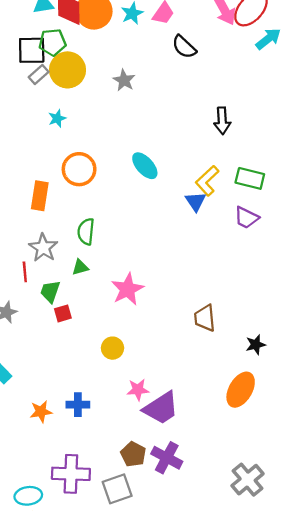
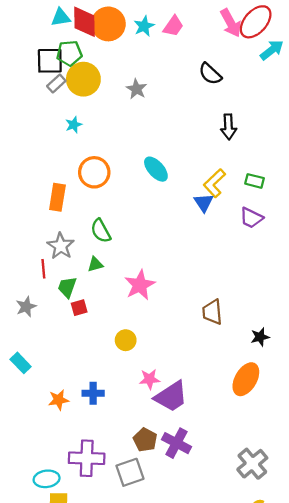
black semicircle: (184, 47) -> (210, 74), moved
green rectangle: (250, 178) -> (255, 181), size x0.7
green semicircle: (86, 232) -> (101, 231), turned -35

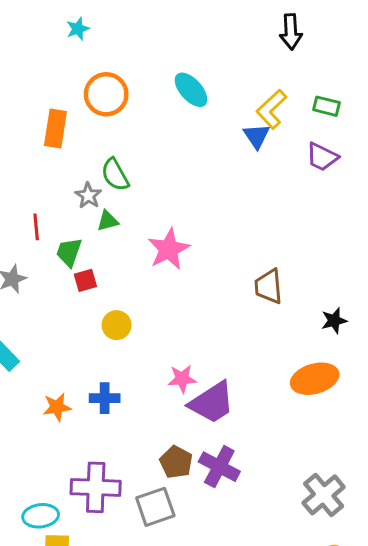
gray star: (61, 246) -> (88, 196), moved, size x0.7
yellow circle: (126, 340) -> (117, 325), moved
orange ellipse: (246, 379) -> (315, 379), turned 44

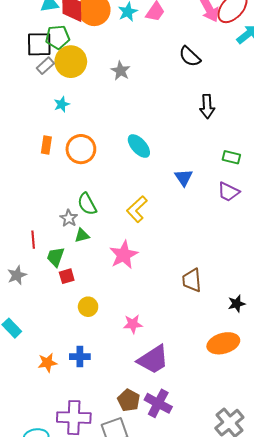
yellow L-shape: (271, 109) -> (137, 209), moved
orange rectangle: (55, 129) -> (46, 145), moved, size x0.7
pink star: (182, 379) -> (133, 324), moved

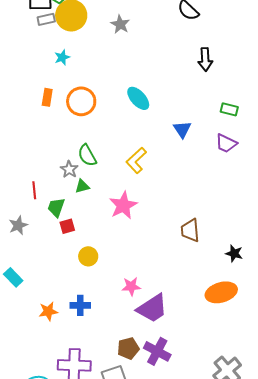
gray rectangle: (45, 66) -> (46, 19), turned 30
black star: (237, 304) -> (234, 253), turned 30
pink star: (133, 324) -> (131, 286), moved
brown pentagon: (129, 400) -> (128, 348), turned 30

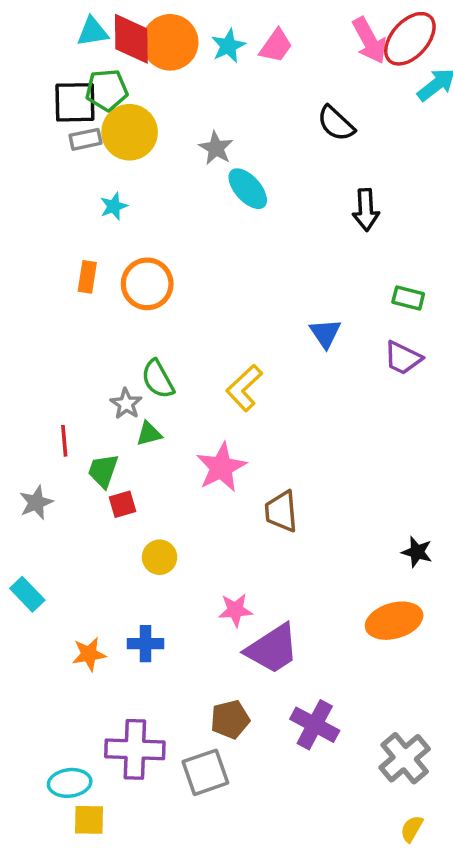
cyan ellipse: (138, 98) -> (248, 189), moved
brown trapezoid: (190, 230) -> (281, 511), moved
purple cross: (157, 351) -> (315, 725), moved

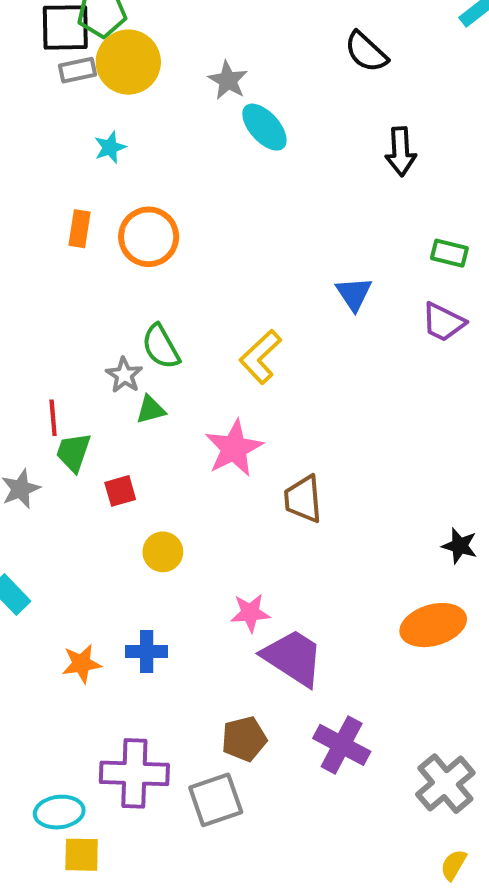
green trapezoid: (103, 471) -> (73, 452), moved
purple trapezoid: (272, 649) -> (293, 658), turned -114

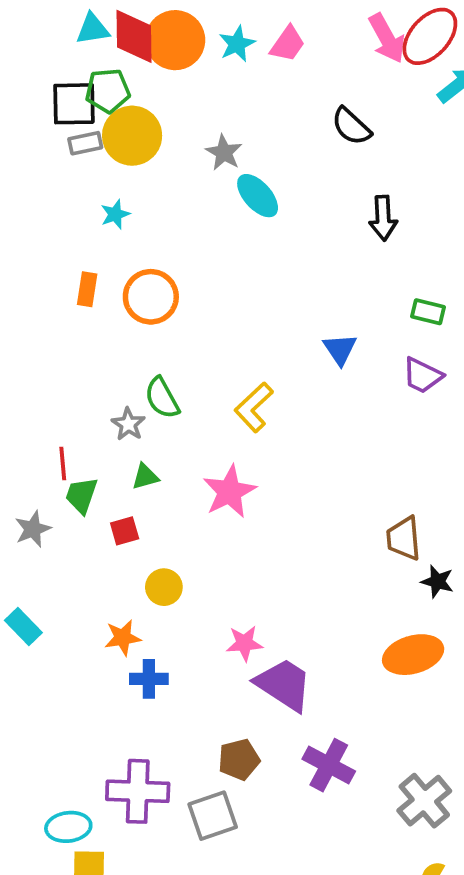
green triangle: (151, 410) -> (145, 477), moved
brown trapezoid: (303, 499) -> (404, 538), moved
orange star: (82, 664) -> (123, 638), moved

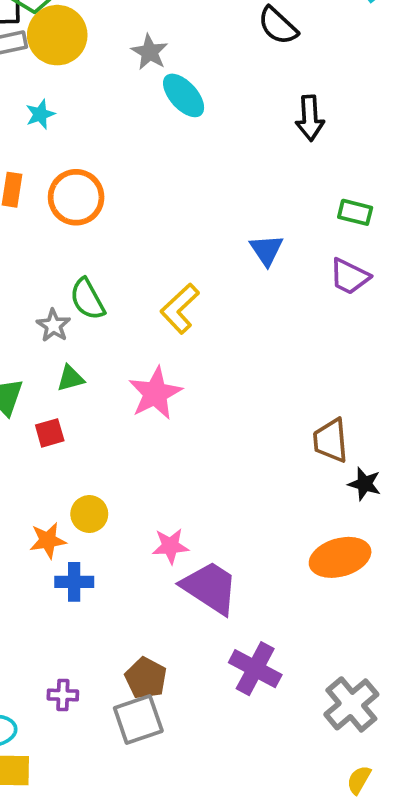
yellow circle: (164, 587) -> (89, 514), moved
brown pentagon: (239, 759) -> (146, 678), moved, turned -30
purple cross: (138, 791) -> (63, 695), size x0.5

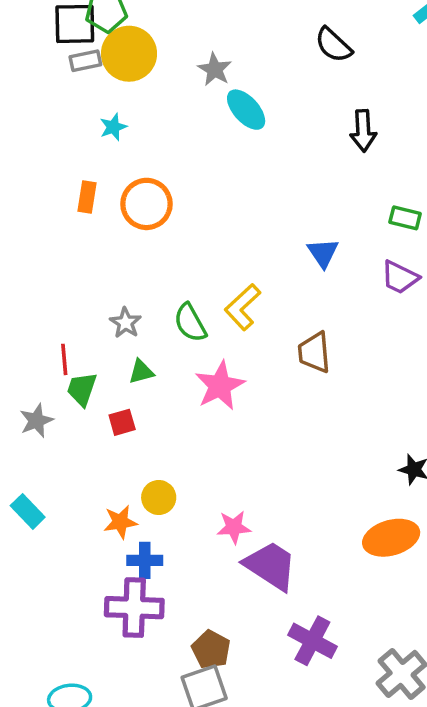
green semicircle: (87, 299) -> (190, 323), moved
brown trapezoid: (331, 440) -> (314, 352), moved
purple cross: (63, 695) -> (134, 608), moved, size x2.0

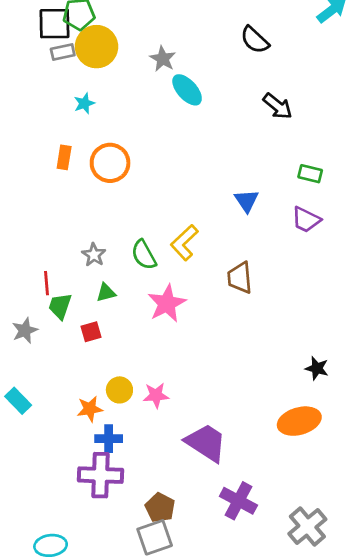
black arrow: (363, 131) -> (278, 106), turned -48
pink star: (234, 527) -> (156, 395), moved

